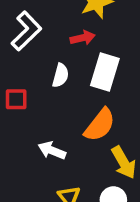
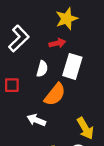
orange semicircle: (100, 125) -> (55, 94), moved

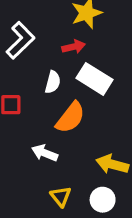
white rectangle: (72, 66) -> (95, 79), turned -75
yellow arrow: (85, 128) -> (112, 164), turned 135

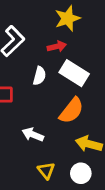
orange semicircle: (70, 118) -> (71, 111), moved

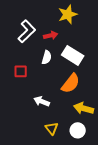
red arrow: (57, 46) -> (51, 35), moved

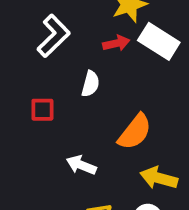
red arrow: (51, 35) -> (116, 43), moved
white rectangle: (73, 55) -> (159, 41), moved

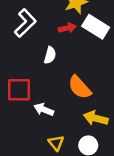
red square: (42, 110) -> (19, 90), moved, size x1.5
orange semicircle: (135, 132) -> (80, 87), turned 100

